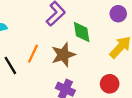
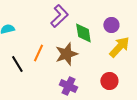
purple circle: (118, 14) -> (111, 25), moved

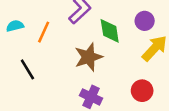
orange line: (38, 53) -> (44, 32), moved

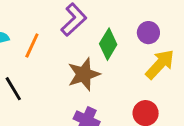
green diamond: (110, 31) -> (108, 44), turned 40

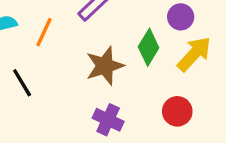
green diamond: (108, 44) -> (149, 47), moved

